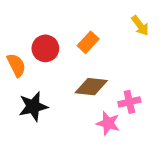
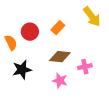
yellow arrow: (140, 25) -> (92, 17), size x1.5
pink star: (108, 123) -> (60, 81), moved

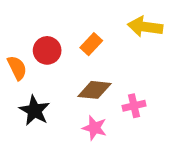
yellow arrow: (92, 17) -> (145, 27), turned 135
black star: (22, 70) -> (34, 111), turned -30

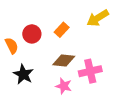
yellow arrow: (145, 27) -> (98, 18), turned -40
pink cross: (134, 106) -> (90, 71), size x1.5

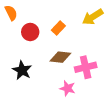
orange semicircle: (12, 46) -> (11, 13), moved
pink star: (64, 86) -> (67, 88), moved

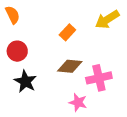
red circle: (30, 32) -> (17, 51), moved

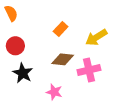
yellow arrow: (107, 20) -> (96, 37), moved
pink star: (78, 102) -> (54, 92), moved

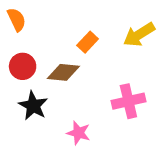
yellow arrow: (96, 37) -> (139, 35), moved
brown diamond: (63, 59) -> (63, 72), moved

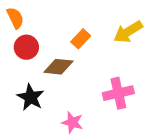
red circle: (23, 66) -> (26, 47), moved

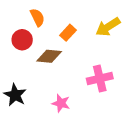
orange semicircle: (15, 18) -> (37, 17), moved
black star: (31, 97) -> (15, 95), moved

